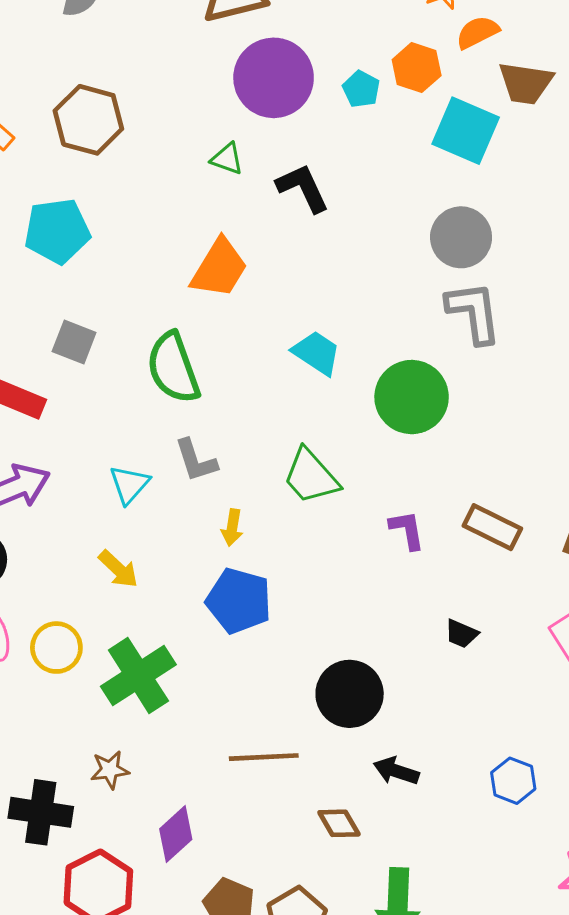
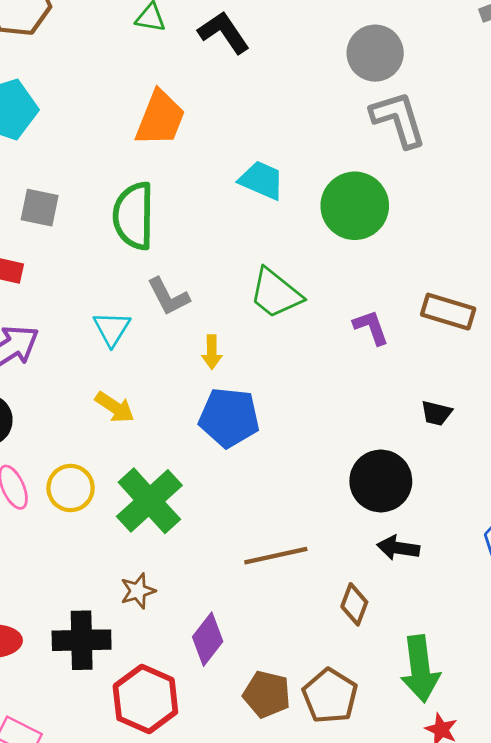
green semicircle: (173, 368) -> (134, 216), turned 30
black circle: (350, 694) -> (381, 481), moved
brown diamond: (339, 823) -> (354, 604), turned 60

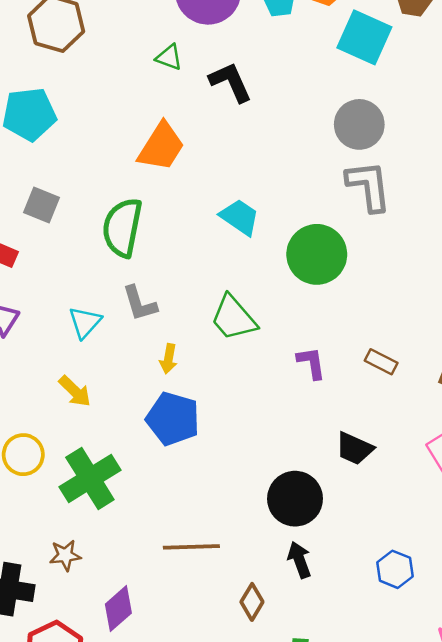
brown rectangle: (448, 312) -> (381, 362), size x0.7
black trapezoid: (436, 413) -> (354, 449), size x1.4
black arrow: (398, 548) -> (299, 560), turned 51

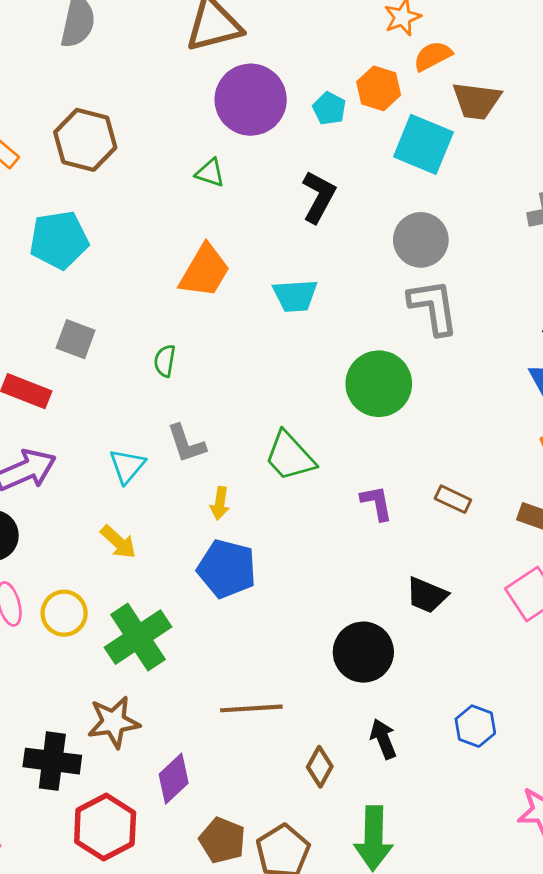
black L-shape: (231, 82) -> (319, 197), moved, turned 54
cyan trapezoid: (240, 217) -> (295, 296), moved, turned 144
green semicircle: (122, 227) -> (165, 361), size x0.5
brown star: (65, 555) -> (114, 722), size x1.5
black arrow: (299, 560) -> (383, 739), moved

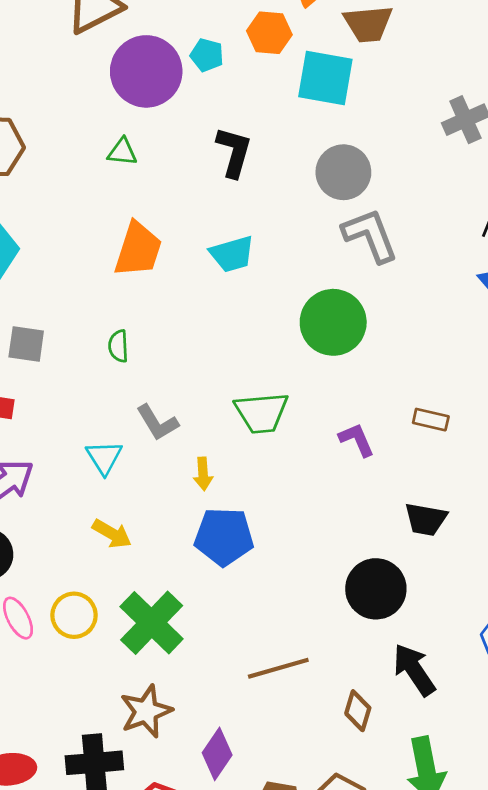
cyan pentagon: (329, 108) -> (207, 55), moved
green trapezoid: (290, 456) -> (261, 413), turned -40
black arrow: (383, 739) -> (414, 670), size x1.4

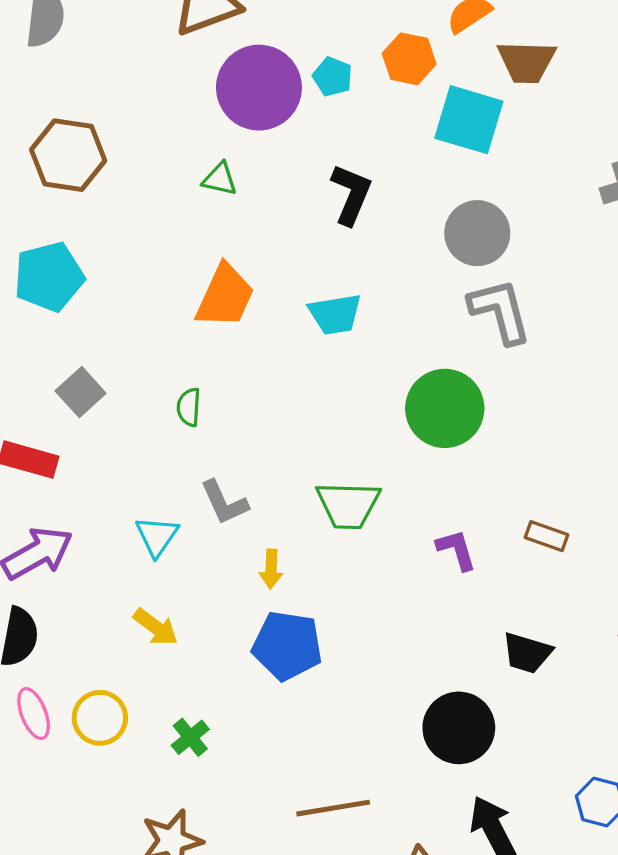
gray square: (26, 344) -> (81, 392), turned 33
green cross: (152, 623) -> (190, 737), size x0.5

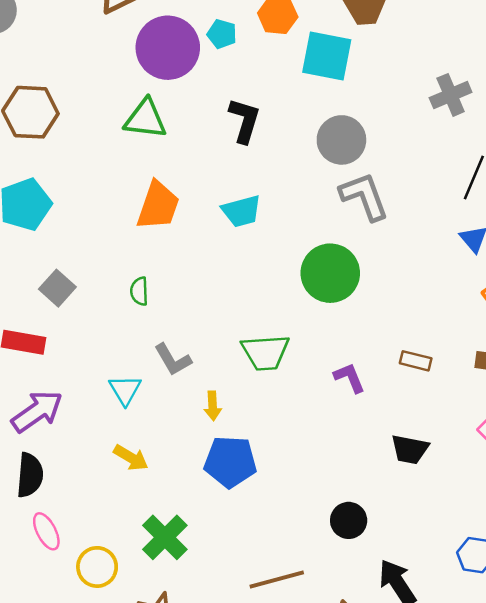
green triangle: (220, 179) -> (145, 119), size x1.6
yellow circle: (100, 718) -> (97, 567), moved
black circle: (459, 728) -> (349, 520), moved, size x0.7
green cross: (190, 737) -> (165, 537), size x1.6

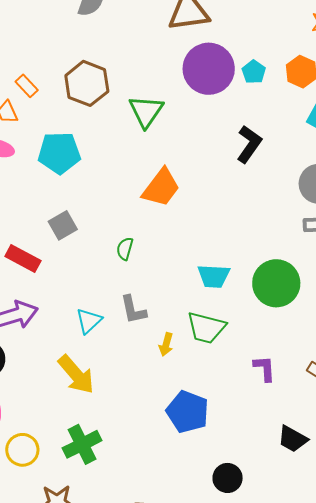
green triangle: (145, 119) -> (146, 111), moved, turned 39
cyan trapezoid: (241, 211) -> (214, 276), moved
yellow arrow: (213, 406) -> (166, 344), moved
yellow arrow: (131, 458) -> (76, 374), size x1.5
blue pentagon: (230, 462) -> (188, 412), moved

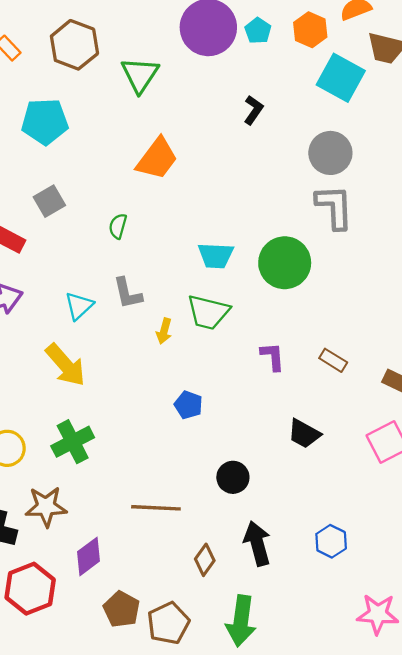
black L-shape: (249, 144) -> (254, 110), size x0.7
blue pentagon: (188, 412) -> (188, 405), size x0.6

